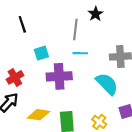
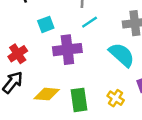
cyan line: (80, 53) -> (90, 22), turned -32

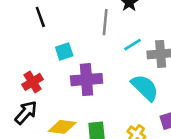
cyan line: (90, 22) -> (132, 45), moved

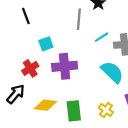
red cross: (33, 82) -> (30, 68), moved

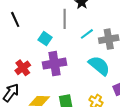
cyan square: (46, 44) -> (45, 39), moved, turned -32

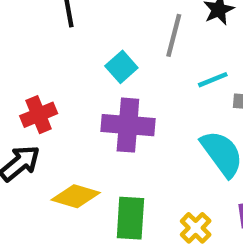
red cross: (23, 68) -> (39, 115), moved

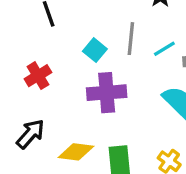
gray line: (174, 35) -> (131, 39), moved
red cross: (39, 115) -> (38, 76), moved

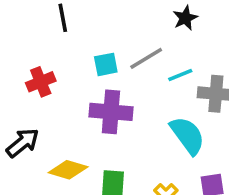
gray line: (131, 39) -> (146, 58), turned 44
cyan square: (95, 50) -> (106, 64), turned 30

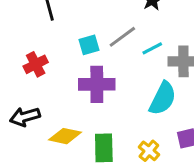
cyan semicircle: (187, 135) -> (163, 98), turned 68
black arrow: (23, 143) -> (25, 117), turned -152

